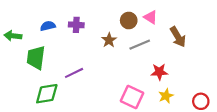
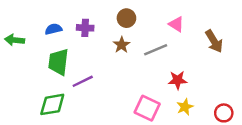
pink triangle: (151, 17) -> (176, 24), moved
brown circle: (129, 20) -> (126, 18), moved
brown arrow: (178, 37) -> (214, 41), moved
green trapezoid: (36, 58) -> (58, 62), moved

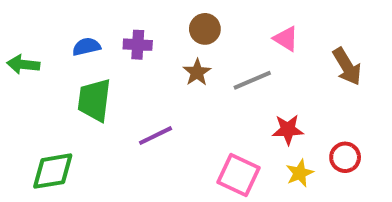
purple line: (83, 81) -> (156, 136), moved
green diamond: (52, 104) -> (53, 171), moved
red circle: (224, 113) -> (345, 157), moved

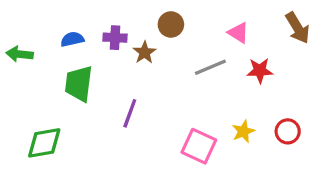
brown arrow: (347, 66) -> (298, 28), moved
brown star: (197, 72) -> (145, 52), moved
red star: (288, 130) -> (260, 71), moved
purple line: (156, 136) -> (130, 113), turned -44
yellow star: (300, 173) -> (243, 131), moved

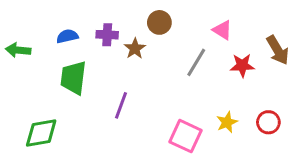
brown arrow: (298, 28) -> (278, 50), moved
gray line: (210, 67) -> (196, 62), turned -36

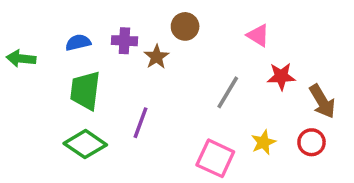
brown arrow: (278, 50) -> (322, 101), moved
gray line: (196, 62) -> (228, 92), moved
green diamond: (41, 133) -> (85, 144), moved, turned 44

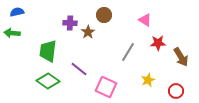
blue semicircle: (78, 42) -> (17, 12), moved
purple line: (140, 123) -> (79, 69), turned -72
red circle: (312, 142) -> (176, 91), moved
pink square: (215, 158) -> (106, 87), moved

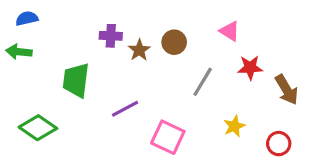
brown circle: (104, 15) -> (174, 42), moved
purple line: (79, 69) -> (125, 109), turned -66
green diamond: (48, 81) -> (38, 128), moved

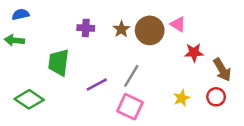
brown circle: (174, 42) -> (150, 30), moved, size x1.5
brown star: (139, 50) -> (121, 29), moved
gray line: (203, 82) -> (131, 76), moved
red circle: (279, 144) -> (216, 97), moved

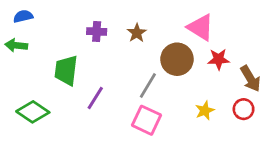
pink triangle: (178, 24) -> (201, 27), size x1.5
brown circle: (150, 30) -> (177, 59), moved
purple line: (97, 85) -> (95, 98), moved, turned -30

